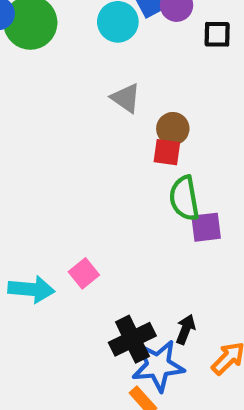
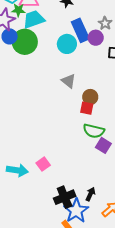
green semicircle: (184, 198) -> (94, 131), turned -70
purple square: (206, 227) -> (103, 145), turned 35
blue star: (158, 366) -> (76, 211), turned -30

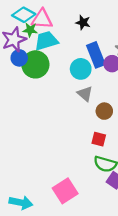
gray triangle: (69, 81) -> (85, 94), moved
brown circle: (90, 97) -> (104, 111), moved
pink square: (43, 164) -> (65, 191), moved, size x1.6

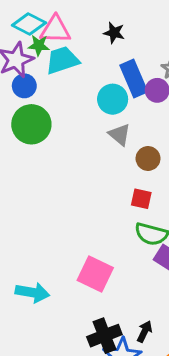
green circle: (35, 64) -> (31, 124), moved
pink square: (65, 191) -> (95, 274), turned -30

